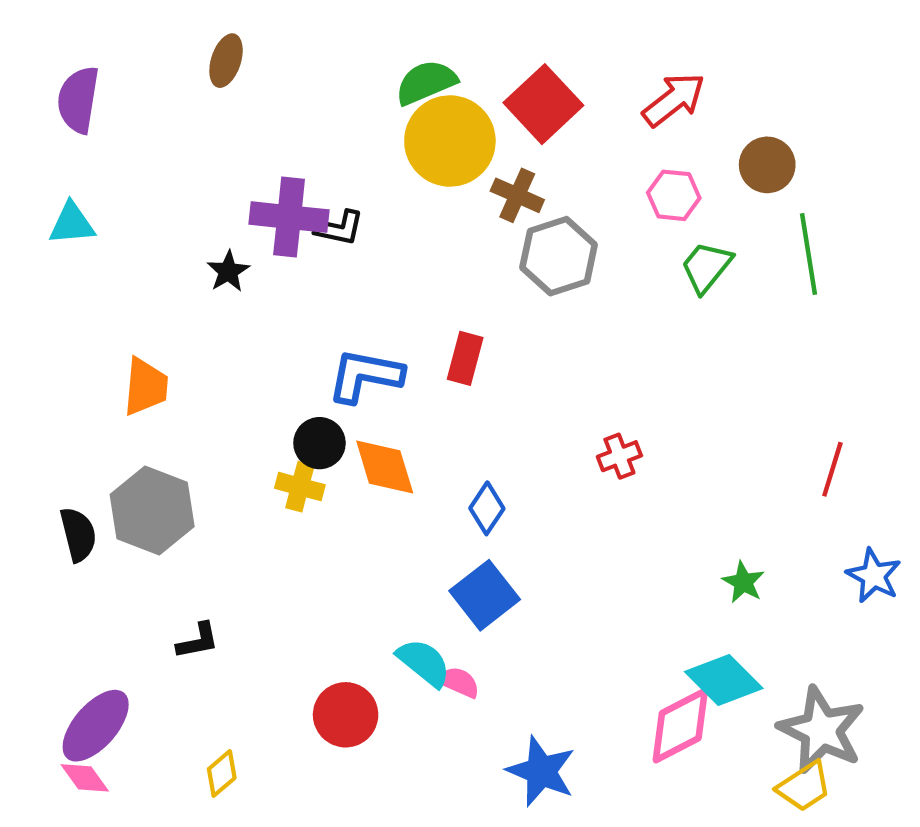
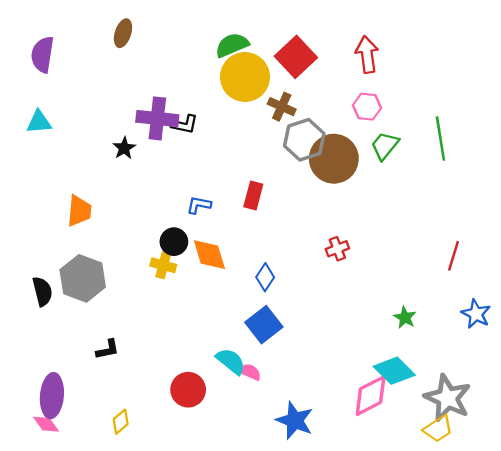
red arrow: (674, 100) -> (367, 54), turned -60
brown circle: (767, 165) -> (334, 159), moved, size x1.6
blue L-shape: (365, 376) -> (199, 205), size x0.6
purple ellipse: (96, 726) -> (52, 396), turned -36

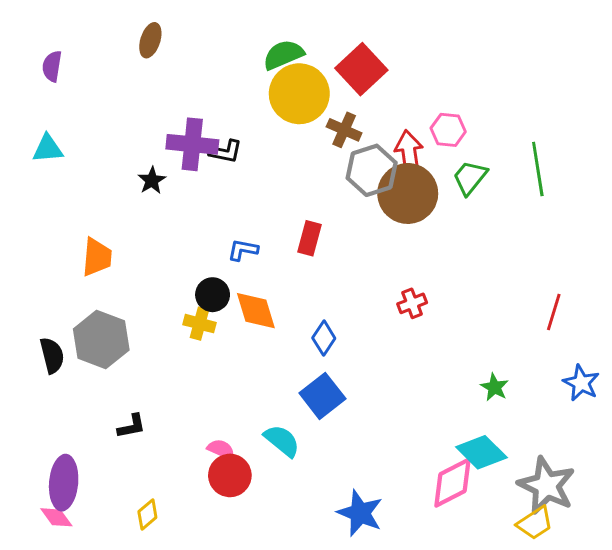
purple semicircle: (42, 54) -> (52, 66), size x0.7
red arrow: (367, 54) -> (409, 153), moved
pink semicircle: (250, 372) -> (221, 449), moved

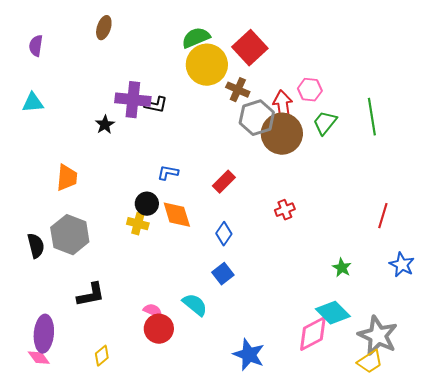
red rectangle: (309, 238) -> (224, 182), moved, turned 30
blue square: (322, 396) -> (223, 274), size x0.7
black L-shape: (132, 426) -> (91, 295), size x1.4

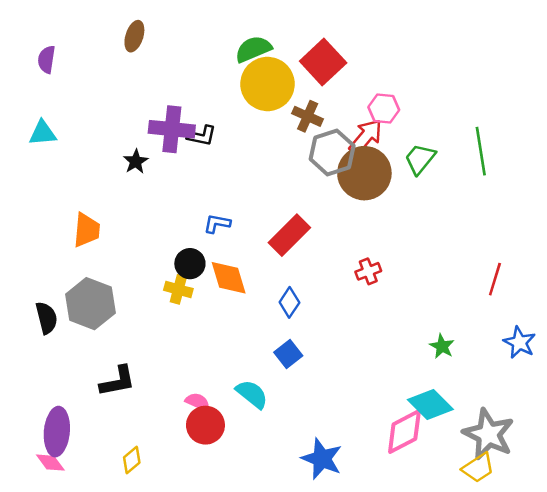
pink hexagon: (310, 90) -> (384, 109), moved
red arrow: (283, 106) -> (366, 137), turned 48
red rectangle: (224, 182) -> (289, 235), size x1.4

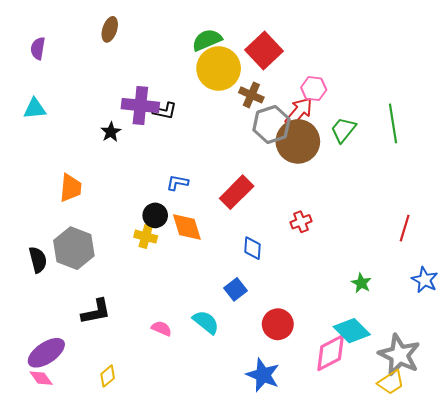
blue diamond: (289, 302) -> (252, 248), moved, turned -30
red circle: (205, 425) -> (278, 324), moved
purple ellipse: (57, 432) -> (46, 353), turned 51

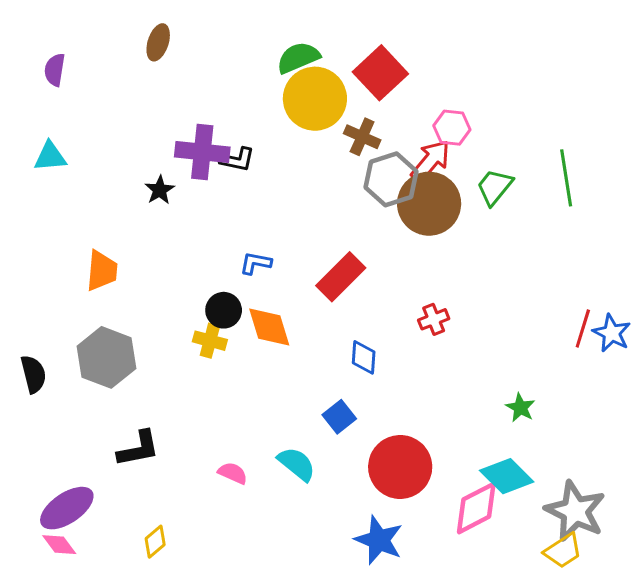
black semicircle: (38, 260) -> (33, 374), moved
blue star: (425, 280) -> (612, 333), moved
red circle: (278, 324) -> (400, 467), size x1.4

